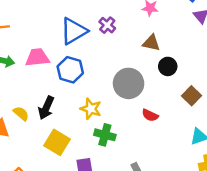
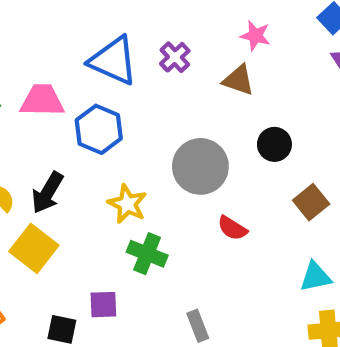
blue triangle: (74, 31) -> (113, 61), turned 48
brown triangle: (151, 43) -> (238, 80), moved
yellow square: (57, 142) -> (34, 248), moved

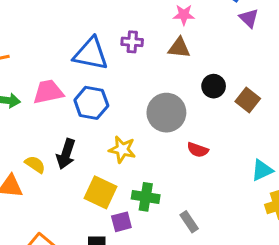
purple cross: (175, 57) -> (132, 42), turned -30
brown square: (311, 202) -> (248, 100), moved
yellow square: (34, 248) -> (100, 192), moved
green cross: (147, 254) -> (146, 197), moved

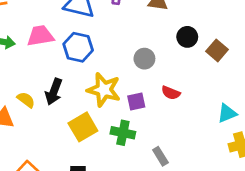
gray circle: (166, 113) -> (144, 59), size x0.6
yellow star: (122, 149) -> (104, 90), size x1.4
yellow square: (100, 192) -> (83, 127), turned 32
purple square: (121, 222) -> (136, 102), moved

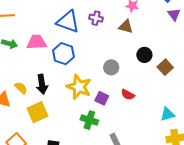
black arrow: (54, 92) -> (42, 84), turned -36
purple square: (136, 102) -> (102, 98), turned 32
yellow square: (83, 127) -> (38, 112), moved

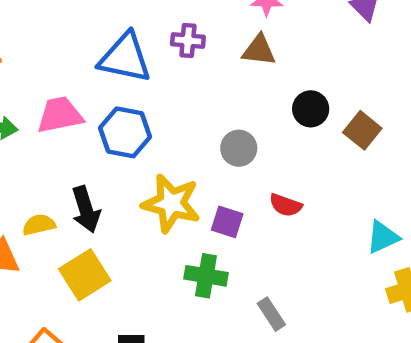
yellow semicircle: (21, 88) -> (39, 225), turned -48

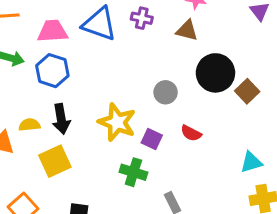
black circle: (311, 109) -> (215, 73), size x1.6
pink trapezoid: (60, 115) -> (53, 31), moved
blue hexagon: (125, 132) -> (52, 71), moved

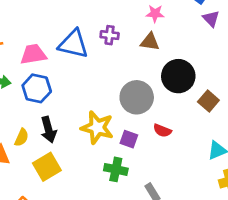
brown square: (247, 91) -> (208, 101), moved
gray circle: (166, 92) -> (137, 97), size x1.6
yellow semicircle: (29, 125) -> (22, 137), turned 126

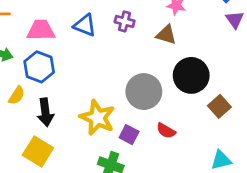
blue triangle: (73, 44) -> (85, 25), size x0.7
yellow semicircle: (22, 137) -> (17, 95), moved
yellow square: (47, 167) -> (38, 151), turned -36

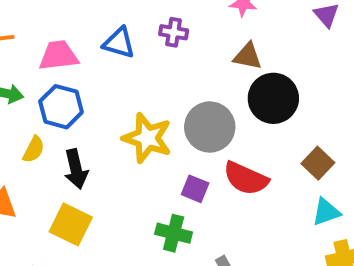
brown triangle: (166, 35) -> (248, 56), moved
brown square: (219, 106) -> (318, 163), moved
yellow star: (97, 118) -> (147, 138), moved
red semicircle: (166, 131) -> (246, 178), size x1.6

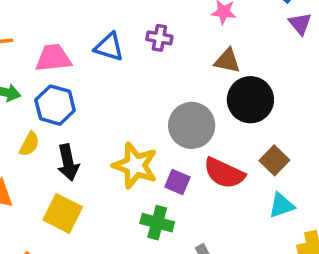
yellow star: (147, 138) -> (135, 165), moved
brown square: (318, 163) -> (274, 160), moved
cyan triangle: (326, 212) -> (281, 205), moved

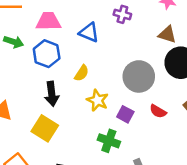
blue triangle: (109, 47) -> (89, 32), moved
yellow semicircle: (29, 144) -> (82, 73), moved
yellow star: (135, 165) -> (97, 100), size x0.7
red semicircle: (224, 173) -> (158, 111), size x0.6

